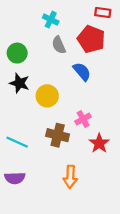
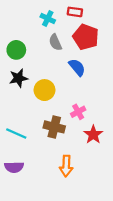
red rectangle: (103, 13) -> (75, 12), moved
black star: (19, 83) -> (18, 78), turned -30

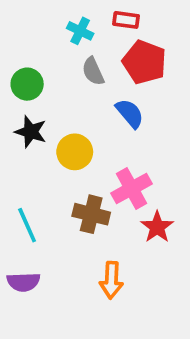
black star: (18, 78) -> (31, 132), turned 30
pink cross: (78, 112) -> (132, 189), size x1.5
cyan line: (16, 133) -> (27, 225), turned 42

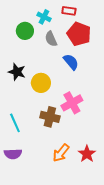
green circle: (27, 84) -> (25, 31), moved
red star: (157, 227) -> (87, 154), moved
orange arrow: (111, 280) -> (61, 153), turned 36

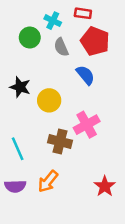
orange arrow: (61, 153) -> (48, 181), moved

